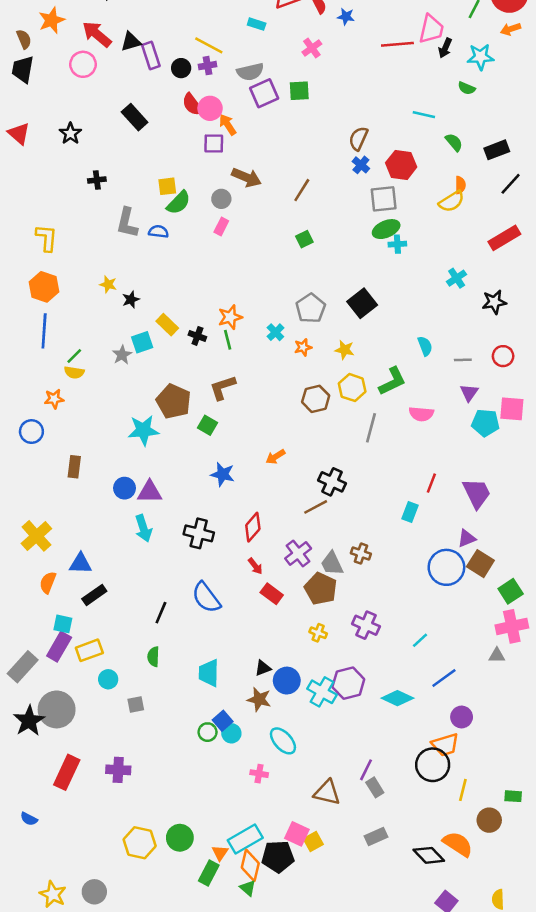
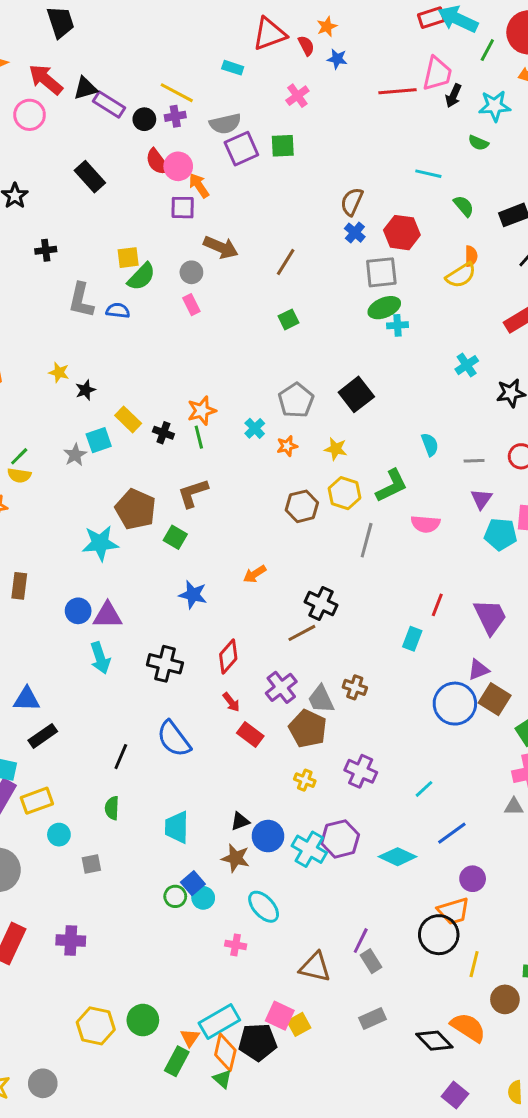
purple rectangle: (151, 56) -> (109, 105), turned -40
pink rectangle: (221, 227) -> (191, 305), turned -54

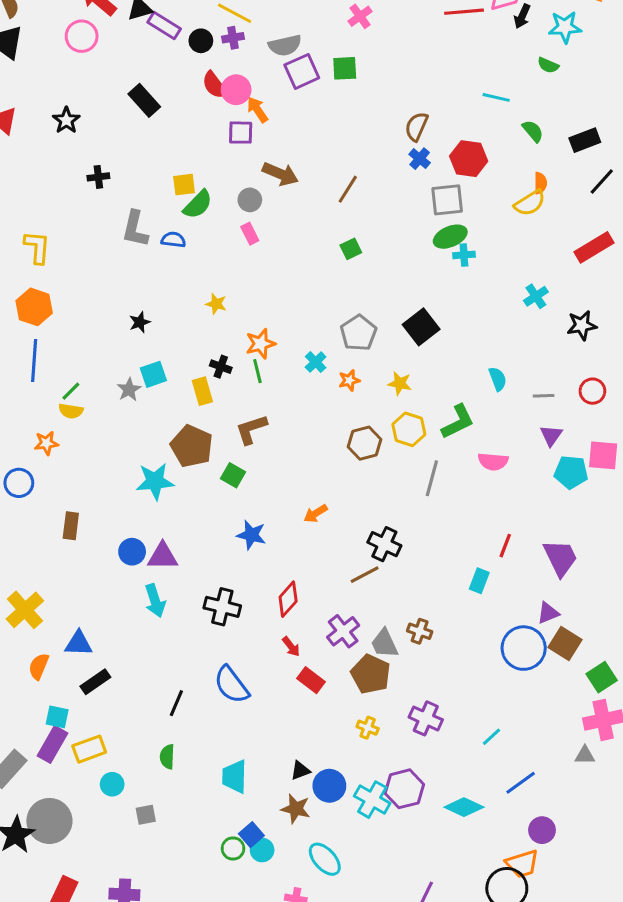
yellow star: (59, 372) -> (216, 304), moved
yellow rectangle: (128, 419) -> (202, 391), moved, turned 30

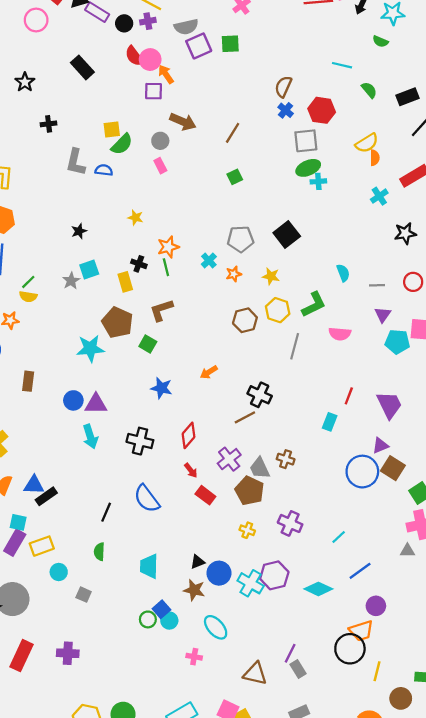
orange semicircle: (540, 183) -> (375, 158), moved
cyan cross: (536, 296) -> (379, 196), moved
gray pentagon: (358, 333) -> (240, 239), turned 30
blue triangle: (78, 643) -> (34, 485), moved
gray square: (146, 815) -> (84, 595), turned 35

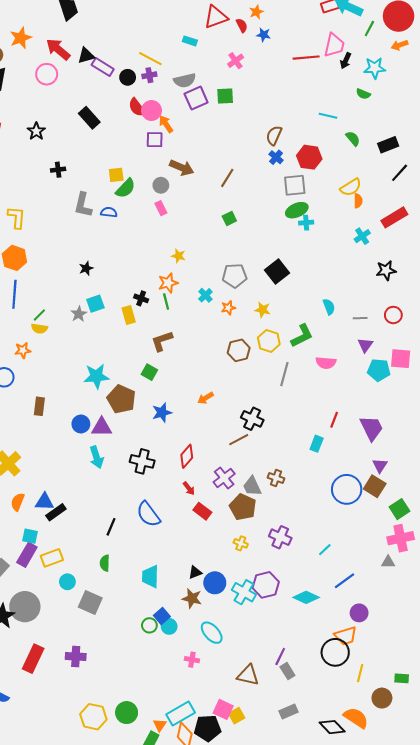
yellow star: (135, 218) -> (178, 256), moved
brown pentagon: (117, 323) -> (121, 399), moved
blue star: (161, 388) -> (162, 413), turned -30
purple triangle: (380, 446) -> (380, 466), moved, turned -35
gray square: (84, 595) -> (90, 603), size x1.6

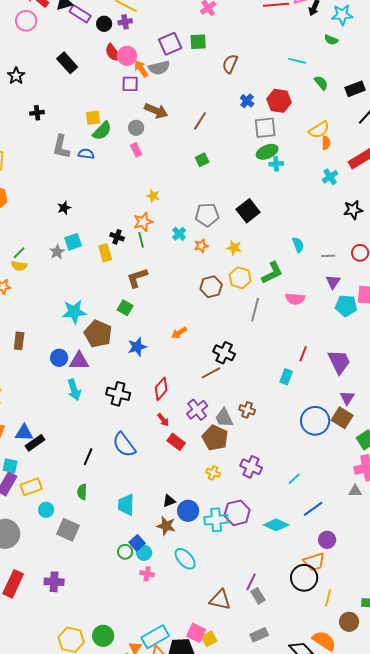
gray semicircle: (185, 80) -> (159, 68), moved
brown semicircle: (274, 135) -> (230, 64), moved
cyan cross: (244, 592) -> (216, 520), turned -35
pink cross: (192, 660) -> (147, 574), moved

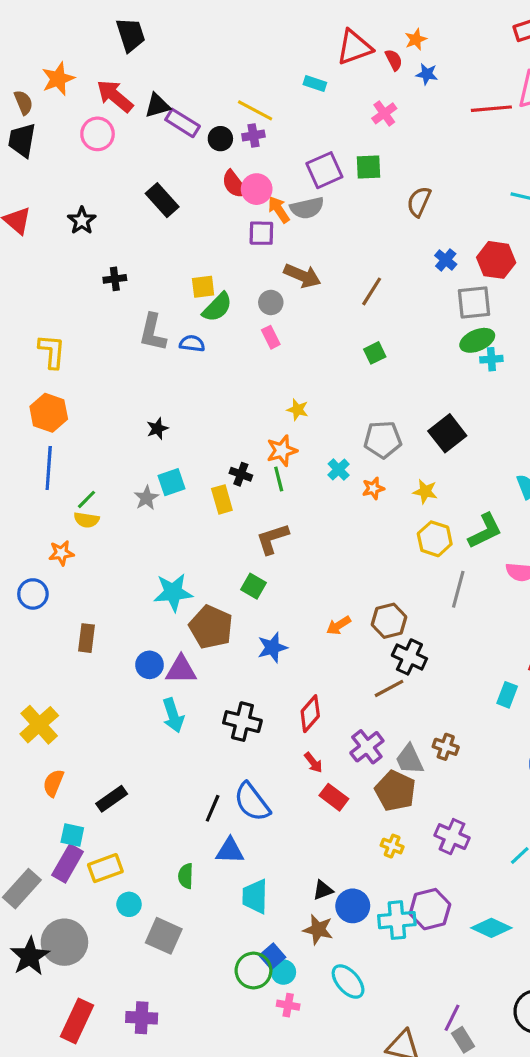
brown hexagon: (211, 287) -> (389, 621), moved
blue triangle: (24, 433) -> (230, 851), moved
black line: (88, 457) -> (213, 808), moved
green circle: (125, 552) -> (253, 971), size x1.5

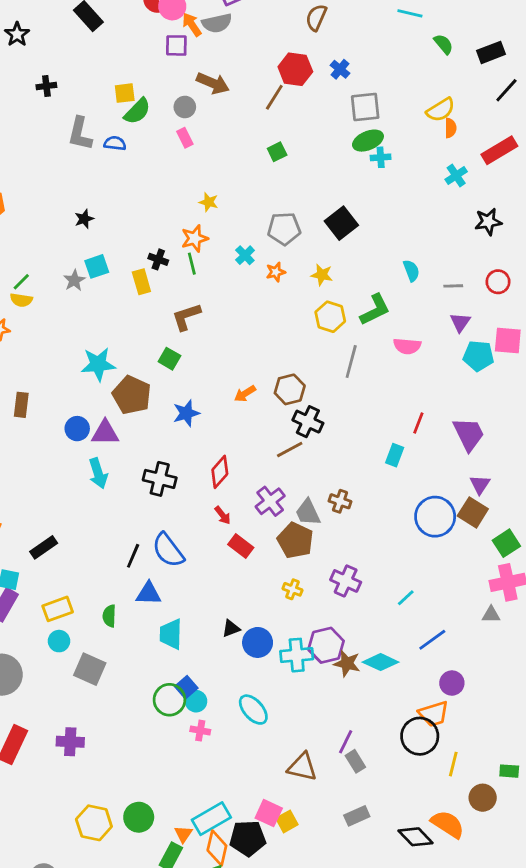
red hexagon: (496, 260) -> (295, 69), moved
yellow rectangle: (105, 868) -> (58, 609), moved
brown star: (318, 930) -> (347, 663), moved

